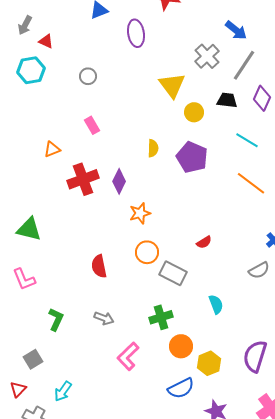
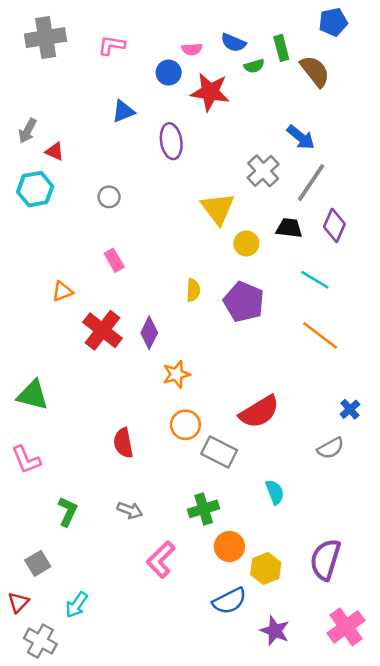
red cross: (83, 179) -> (103, 330), turned -32
red semicircle: (204, 242) -> (259, 412), size x2.0

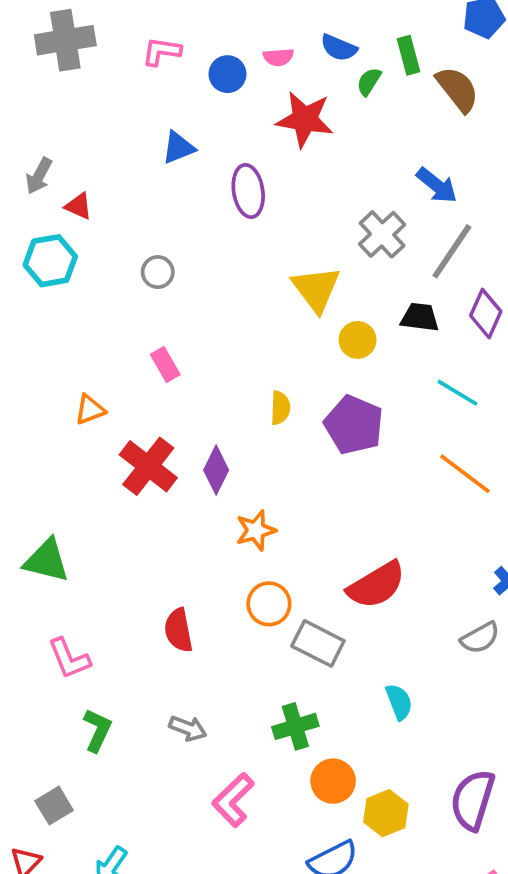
green semicircle: (254, 66) -> (369, 82), turned 138
blue circle: (169, 73) -> (227, 74), moved
pink L-shape: (26, 460) -> (69, 659), moved

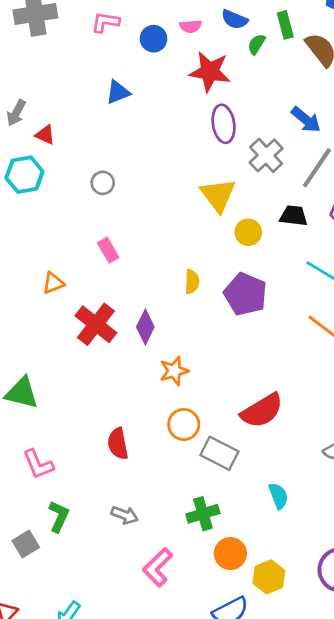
purple ellipse: (248, 191) -> (224, 124), moved
gray square: (54, 806) -> (26, 544), moved

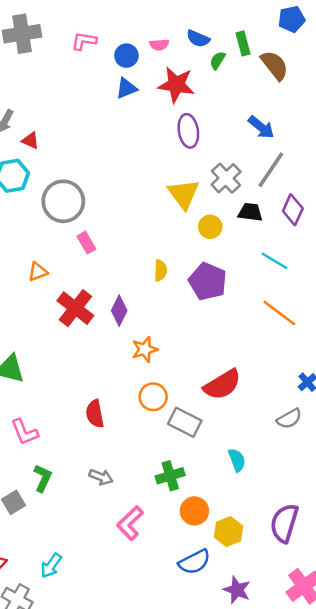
blue triangle: (118, 92) -> (126, 88), moved
gray cross: (266, 155) -> (226, 178), moved
gray circle: (103, 183) -> (63, 201), moved, size x2.0

